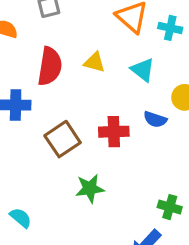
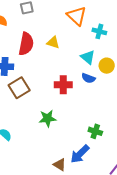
cyan cross: (170, 28) -> (99, 31), moved
cyan triangle: (143, 70) -> (88, 57), moved
brown square: (63, 139) -> (19, 88), moved

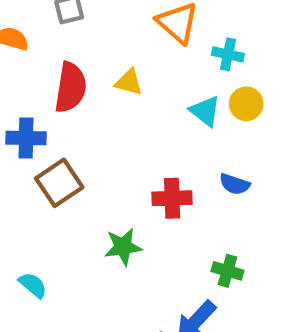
yellow circle: (107, 66) -> (246, 104), moved
blue semicircle: (88, 78) -> (235, 184), moved
red cross: (63, 85) -> (172, 198), moved

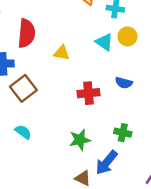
yellow triangle: (129, 82) -> (62, 53), moved
green star: (123, 247) -> (80, 140), moved
cyan semicircle: (33, 285) -> (23, 132), moved

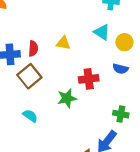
red semicircle: (26, 33) -> (33, 49), moved, size x0.6
yellow circle: (127, 36) -> (124, 42), moved
green star: (80, 140) -> (67, 98), moved

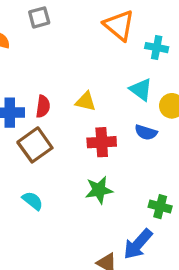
blue semicircle: (120, 69) -> (146, 132), moved
red cross: (89, 79) -> (102, 142), moved
green star: (67, 98) -> (99, 190), moved

